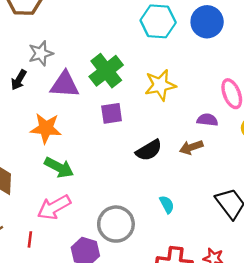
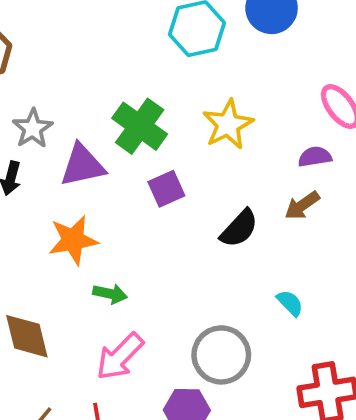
green arrow: (59, 167) -> (110, 294), size x0.7

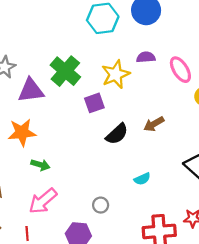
purple semicircle: (315, 157) -> (146, 57), moved
purple square: (166, 189) -> (94, 103), moved
cyan semicircle: (290, 303) -> (142, 179), turned 105
gray circle: (221, 355) -> (101, 205), size x0.5

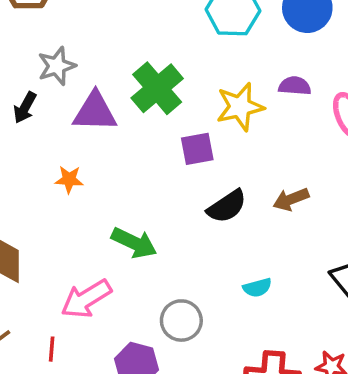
orange star: (22, 133) -> (69, 179), size x0.6
green arrow: (40, 165) -> (134, 243), moved, size x1.4
gray circle: (101, 205) -> (181, 321), size x1.5

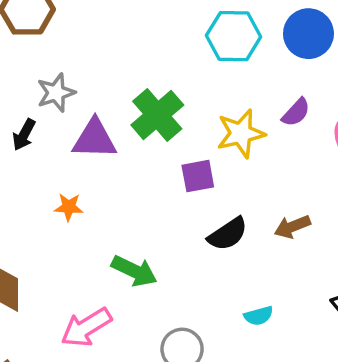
purple semicircle: (295, 86) -> (296, 112), turned 128

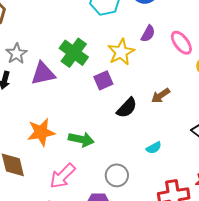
orange star: (69, 207) -> (41, 132), moved, size x1.8

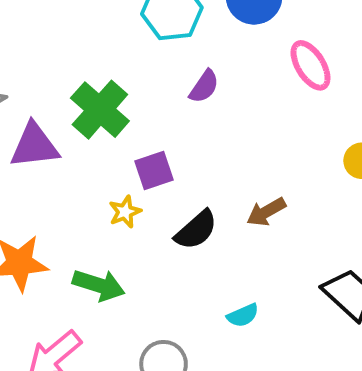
purple semicircle: (148, 34) -> (204, 86), moved
pink ellipse: (181, 43) -> (311, 65), moved
yellow star: (121, 52) -> (125, 212), moved, size x0.6

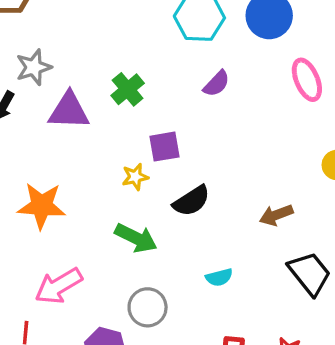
green cross: (100, 110) -> (128, 89), size x0.7
brown arrow: (266, 212) -> (276, 215), moved
green arrow: (99, 285) -> (136, 238), moved

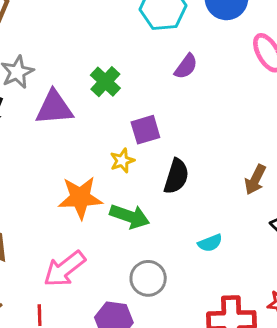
black semicircle: (191, 201) -> (176, 176), turned -33
orange star: (42, 206) -> (80, 198), moved
brown arrow: (276, 215) -> (255, 180), turned -36

